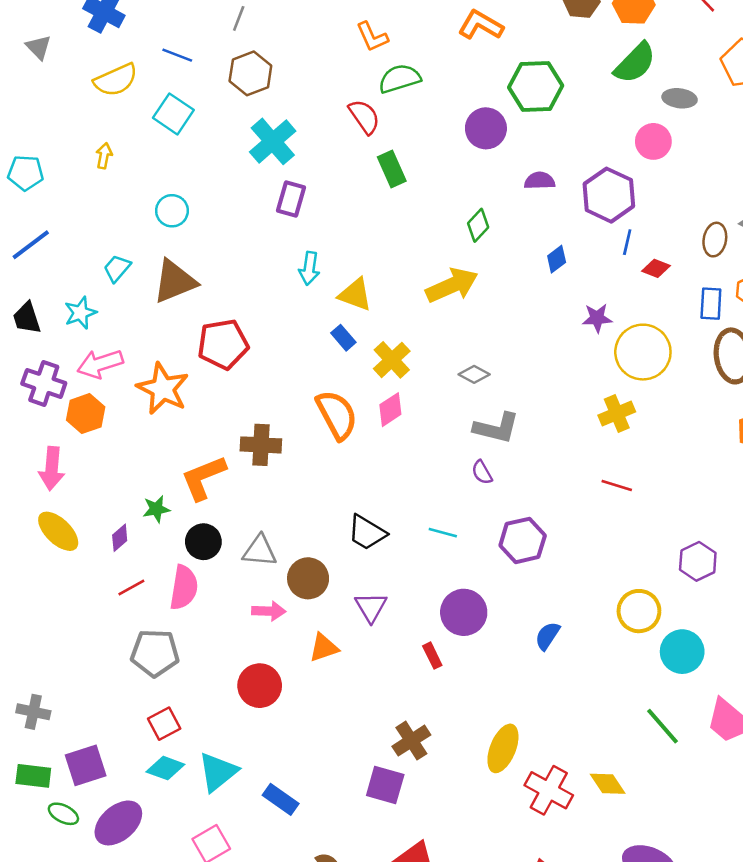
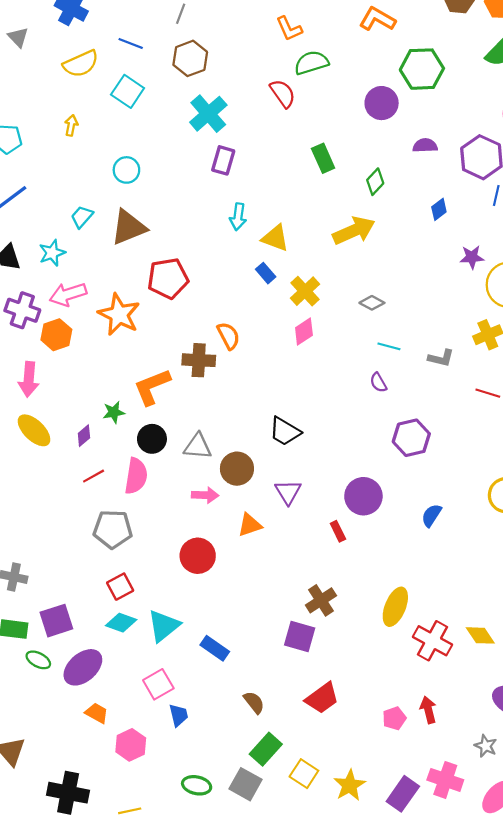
green rectangle: (392, 169) -> (323, 158), moved
orange semicircle: (337, 415) -> (228, 336), moved, size x0.7
gray L-shape: (496, 428) -> (441, 358), moved, size x0.7
cyan line: (443, 533) -> (389, 346), moved

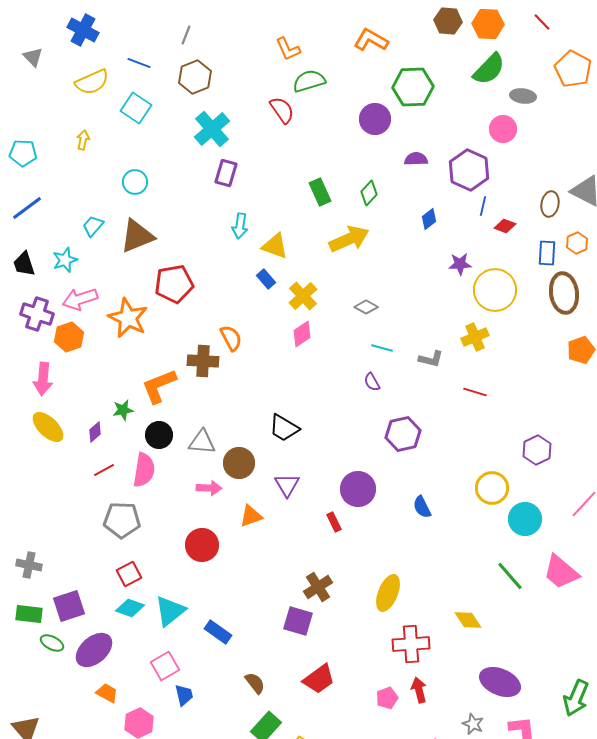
green rectangle: (323, 158) -> (320, 192), moved
blue semicircle: (431, 515) -> (422, 507), turned -60
red cross: (433, 641) -> (411, 644), moved, turned -33

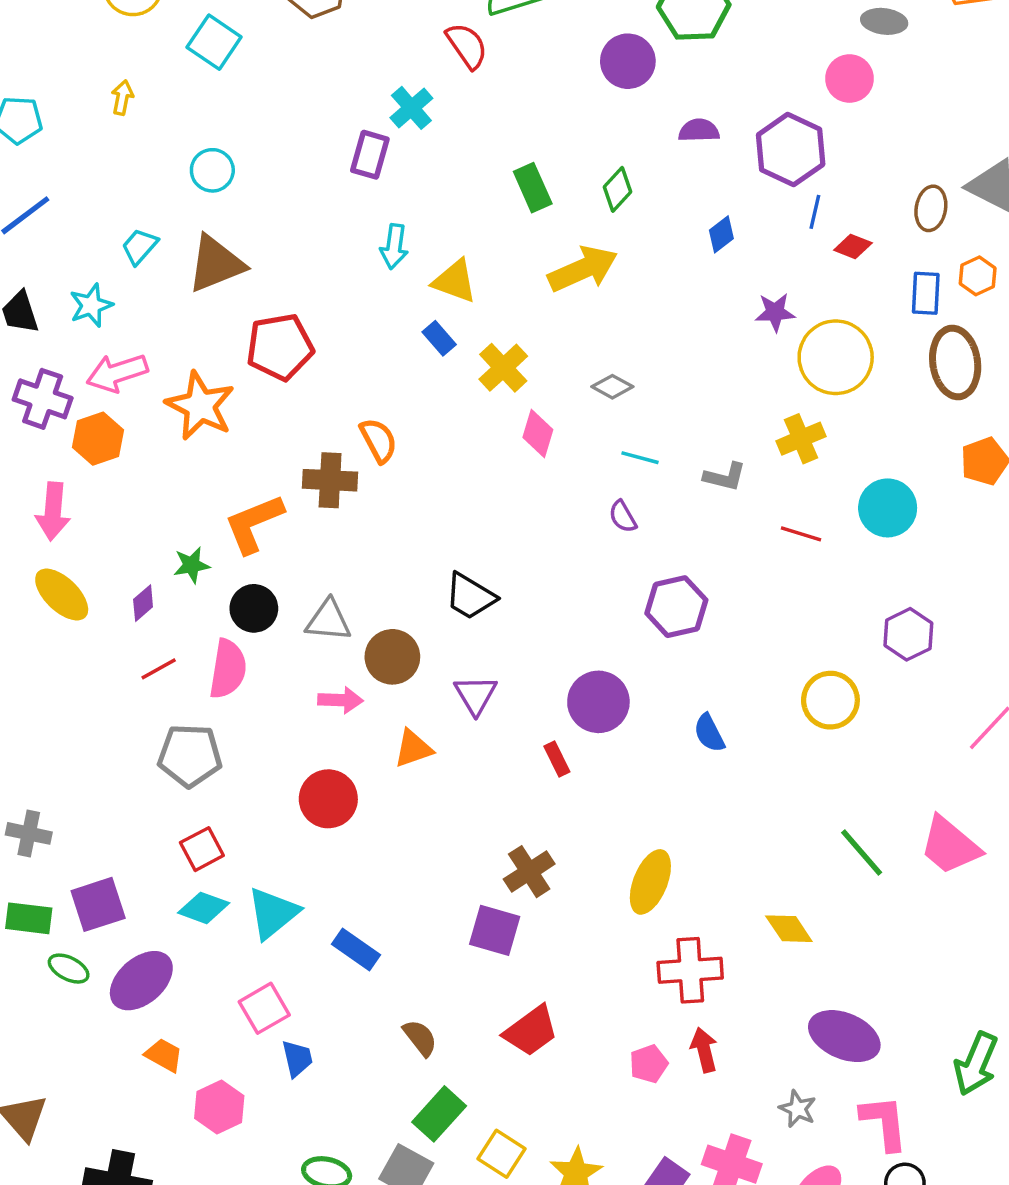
cyan cross: (212, 129) -> (411, 108), moved, size x0.7
pink diamond: (302, 334) -> (538, 433), moved, turned -40
cyan circle: (525, 519) -> (888, 508), moved

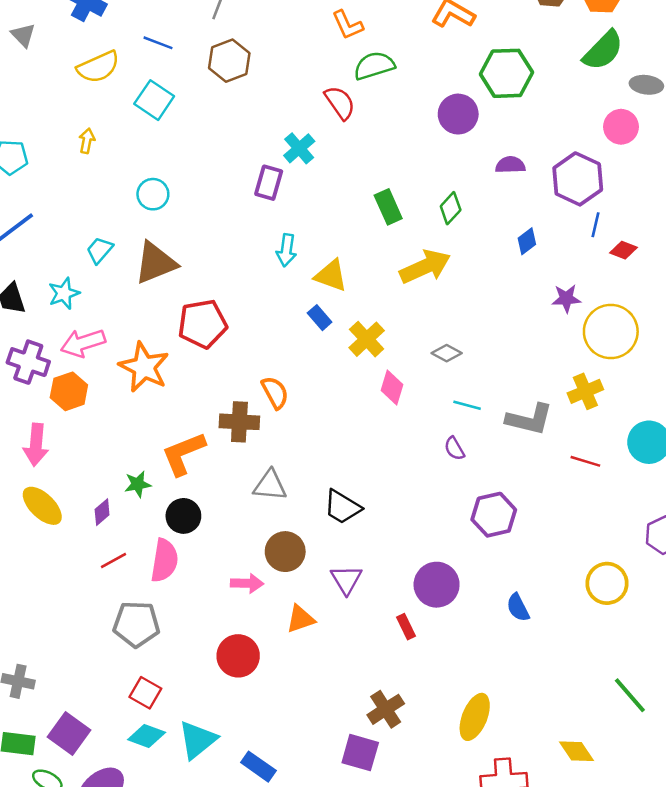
gray L-shape: (725, 477) -> (529, 419), size x1.5
gray triangle: (328, 620) -> (270, 485), moved
red square: (202, 849) -> (145, 693), turned -32
purple square: (98, 904) -> (69, 733), turned -36

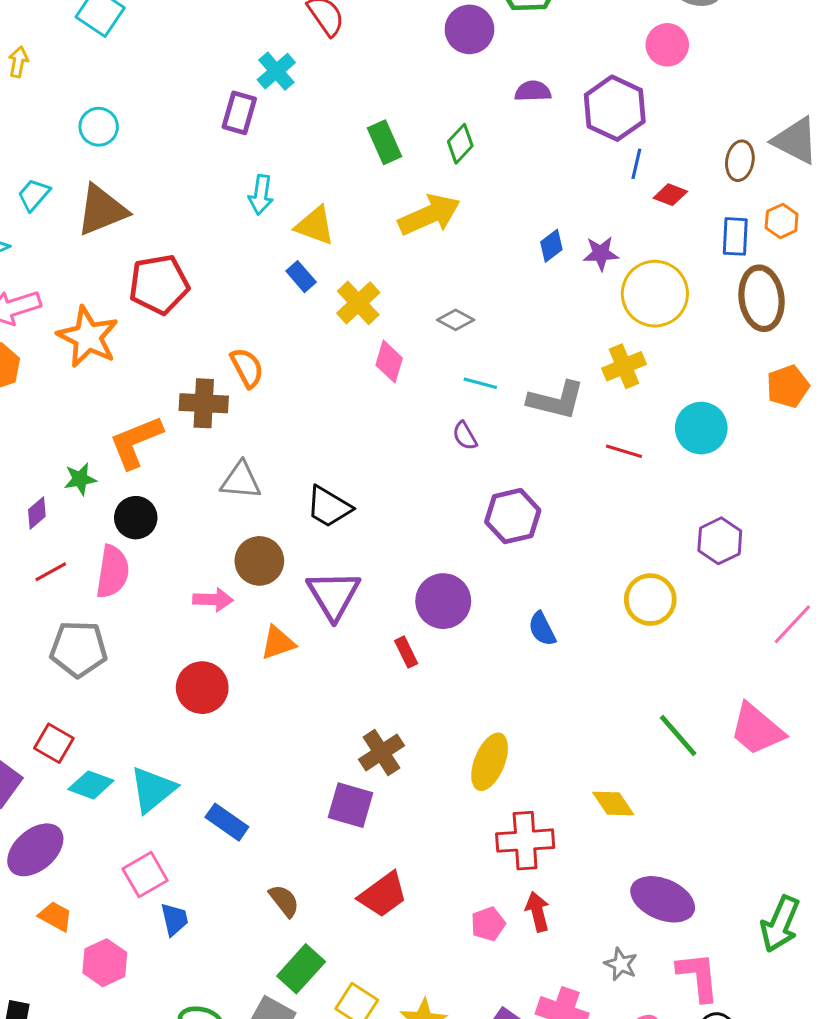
blue diamond: (527, 241) -> (551, 246), moved
purple triangle: (346, 580) -> (334, 595), size x1.4
red square: (145, 693) -> (54, 743), moved

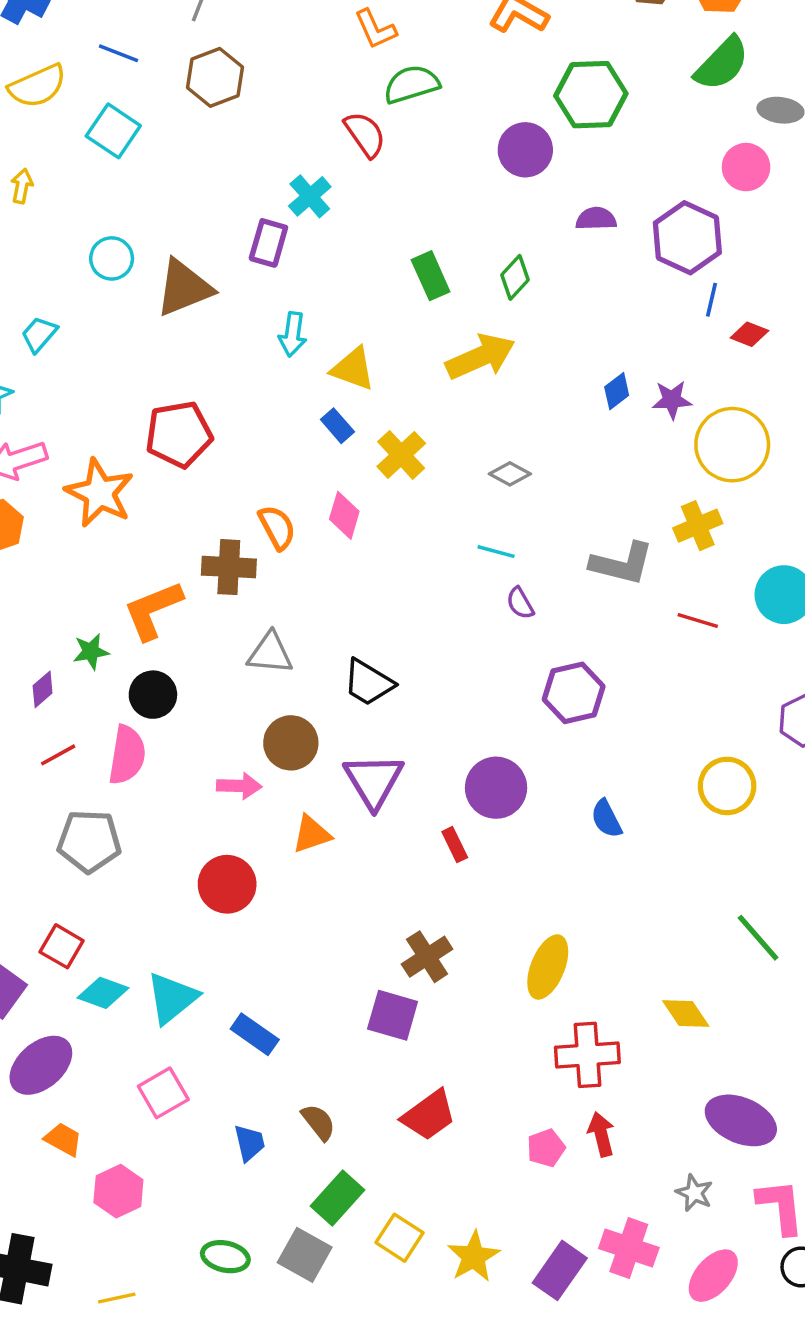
brown triangle: (102, 210) -> (184, 288), moved
pink diamond: (389, 362) -> (344, 515), moved
cyan line: (480, 383) -> (496, 552), moved
blue trapezoid: (174, 919) -> (249, 1143), moved

